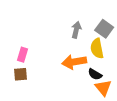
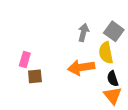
brown square: (20, 74) -> (35, 76), moved
black semicircle: (95, 74) -> (113, 79), moved, turned 40

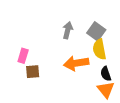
gray square: (114, 31) -> (96, 31), moved
gray arrow: (83, 32) -> (68, 30), moved

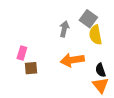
gray square: (96, 31) -> (88, 19), moved
yellow semicircle: (99, 49) -> (95, 35), moved

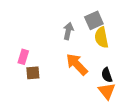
gray square: (88, 19) -> (94, 20), turned 30
orange arrow: (72, 60) -> (77, 64), turned 55

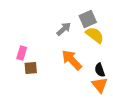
gray arrow: (68, 31) -> (64, 29), turned 35
yellow semicircle: (101, 37) -> (95, 35), turned 138

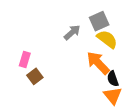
orange arrow: (72, 60) -> (98, 63), moved
brown square: (31, 68) -> (35, 76), turned -32

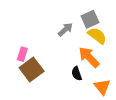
brown square: (35, 76) -> (32, 69), size x1.6
black semicircle: (113, 79) -> (77, 74), moved

